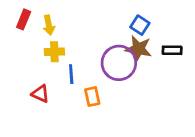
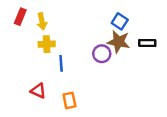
purple circle: (119, 63) -> (102, 54), size x0.6
red triangle: (40, 94) -> (38, 91), moved
orange rectangle: (92, 97) -> (69, 100), moved

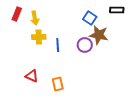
blue square: (120, 21) -> (90, 18), moved
black rectangle: (147, 43) -> (117, 10), moved
blue line: (61, 63) -> (58, 45), moved

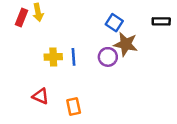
black rectangle: (117, 10) -> (161, 21), moved
yellow arrow: (35, 18) -> (38, 12), moved
yellow cross: (39, 37) -> (53, 57), moved

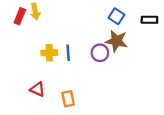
blue square: (114, 23) -> (116, 16), moved

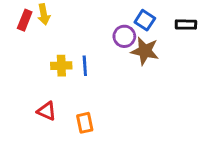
purple circle: (100, 53) -> (124, 36), moved

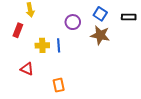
red rectangle: (25, 20) -> (18, 30), moved
purple circle: (124, 36) -> (73, 22), moved
red triangle: (47, 111) -> (27, 69), moved

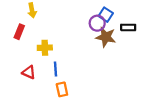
black rectangle: (129, 17) -> (128, 27), moved
purple circle: (73, 22) -> (97, 23), moved
blue line: (59, 45) -> (56, 69), moved

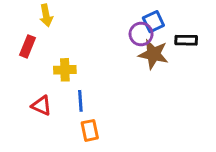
blue square: (106, 15) -> (153, 22), turned 32

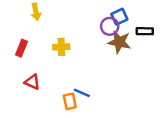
red rectangle: (27, 46) -> (21, 48), moved
yellow cross: (65, 70) -> (61, 47), moved
blue line: (80, 101) -> (82, 93), moved, turned -63

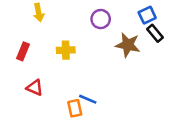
blue square: (119, 17) -> (147, 15), moved
purple circle: (110, 26) -> (101, 19), moved
black rectangle: (145, 31) -> (155, 33), turned 49

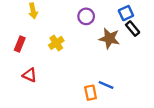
yellow cross: (66, 50) -> (56, 43), turned -32
blue line: (88, 99) -> (106, 85), moved
orange rectangle: (75, 108) -> (91, 93), moved

